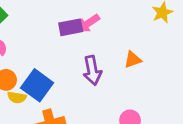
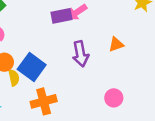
yellow semicircle: (17, 97) -> (14, 78), turned -112

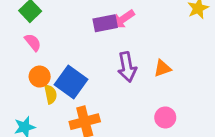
orange triangle: (116, 44) -> (163, 68), moved

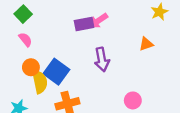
orange triangle: (163, 68) -> (146, 44), moved
yellow semicircle: (51, 94) -> (40, 82), size x1.5

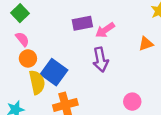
pink arrow: (98, 21) -> (105, 30), moved
orange circle: (31, 67) -> (28, 58), moved

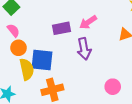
purple rectangle: (82, 23) -> (62, 28), moved
blue square: (54, 72) -> (42, 60), turned -30

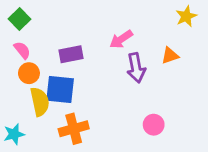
purple rectangle: (62, 28) -> (71, 54), moved
purple arrow: (84, 49) -> (136, 68), moved

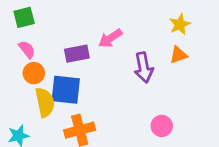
yellow star: (186, 16) -> (180, 24), moved
green square: (19, 19) -> (24, 17), turned 30
pink arrow: (121, 39) -> (110, 38), moved

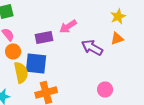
purple arrow: (144, 68) -> (92, 48), turned 130

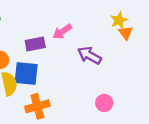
orange triangle: (117, 38) -> (126, 33), moved, turned -48

